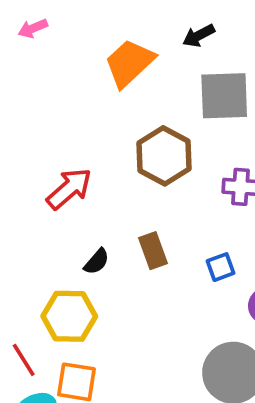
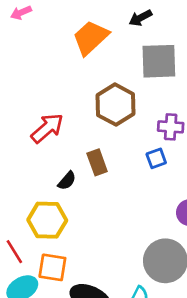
brown rectangle: (153, 251) -> (97, 162), moved
blue square: (220, 267) -> (156, 158), moved

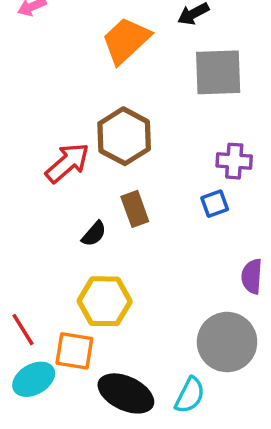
brown hexagon: (115, 105) -> (124, 136), moved
yellow hexagon: (47, 220) -> (105, 301), moved

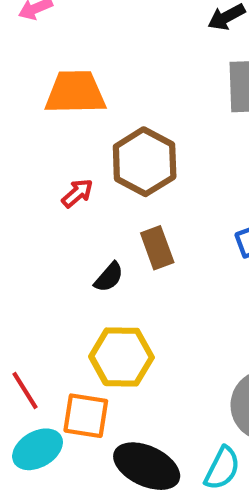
orange trapezoid: (126, 40) -> (75, 92), moved, turned 42
red arrow: (67, 163) -> (77, 193), size x0.6

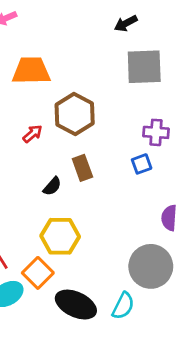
orange square: (86, 416) -> (38, 273), turned 36

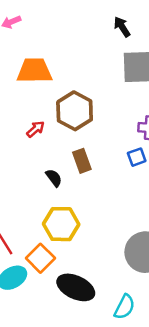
black arrow: (126, 23) -> (122, 27), turned 85
black semicircle: (52, 186) -> (54, 178), turned -78
cyan semicircle: (123, 306) -> (124, 307), moved

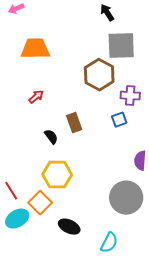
brown hexagon: (75, 111) -> (99, 75), moved
black ellipse: (76, 287) -> (69, 227), size x0.7

